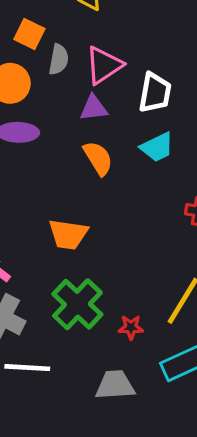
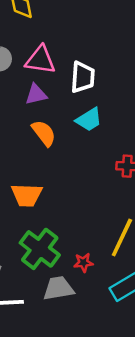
pink triangle: (104, 65) -> (40, 60), turned 48
gray trapezoid: (115, 385) -> (59, 288), moved

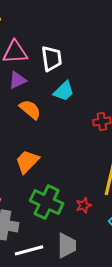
orange trapezoid: (27, 195) -> (27, 162), turned 144
gray trapezoid: (59, 288) -> (67, 245), moved, turned 112

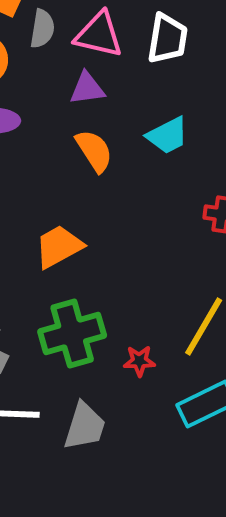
white trapezoid: (52, 59) -> (167, 39), moved
green cross: (47, 202) -> (72, 333), turned 32

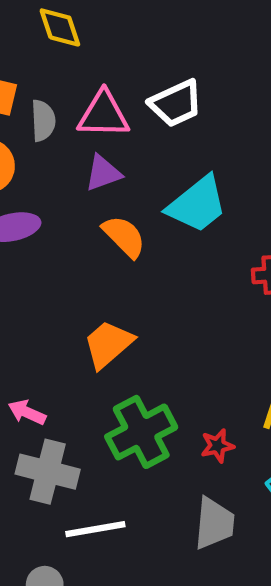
white trapezoid: (167, 39) -> (176, 103), turned 68
cyan trapezoid: (168, 135) -> (197, 204), size x1.4
gray trapezoid: (85, 426) -> (214, 523), moved

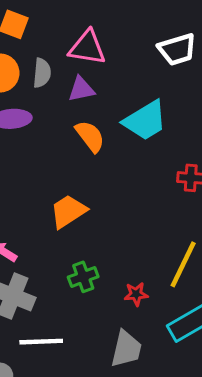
white trapezoid: (176, 103) -> (177, 49), moved
gray semicircle: (43, 121) -> (42, 73), moved
green cross: (141, 432) -> (83, 277), size x0.6

